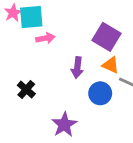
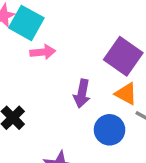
cyan square: (31, 17) -> (26, 23), turned 30

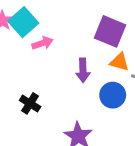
cyan square: (26, 23) -> (23, 22), turned 32

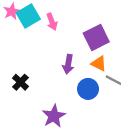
purple square: (110, 31) -> (96, 37), turned 30
pink arrow: (42, 43) -> (52, 22), moved, turned 77

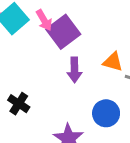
purple square: (96, 37) -> (63, 32), moved
blue circle: (88, 89) -> (106, 113), moved

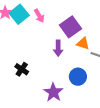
purple square: (63, 32) -> (71, 27), moved

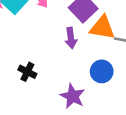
orange triangle: (83, 44) -> (102, 28), size x1.5

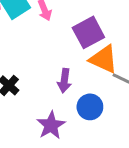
purple arrow: (71, 38) -> (64, 81), moved

